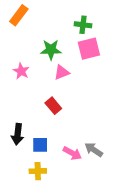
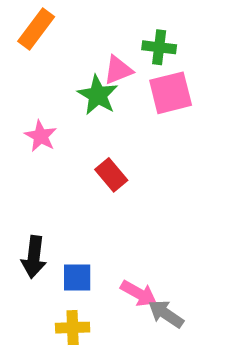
green star: (51, 50) -> (98, 95), turned 30
pink triangle: (62, 72) -> (118, 70), moved
red rectangle: (53, 106) -> (111, 175), moved
gray arrow: (94, 150) -> (166, 314), moved

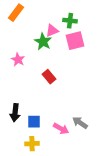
gray arrow: (166, 314) -> (80, 123), moved

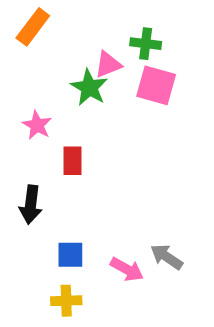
pink square: (75, 41) -> (156, 85), turned 30
red rectangle: (49, 77) -> (73, 161), moved, turned 40
black arrow: (15, 113) -> (31, 205), moved

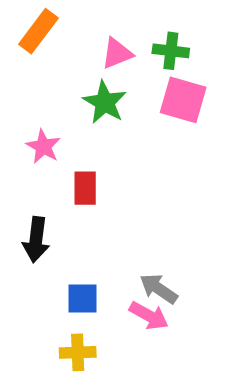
pink triangle: (108, 64) -> (117, 53), moved
gray arrow: (167, 257) -> (159, 289), moved

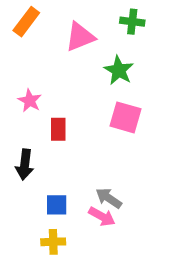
green cross: (171, 51) -> (132, 22), moved
pink triangle: (117, 53) -> (80, 37), size x1.4
pink square: (183, 100) -> (126, 117), moved
green star: (105, 102) -> (119, 70), moved

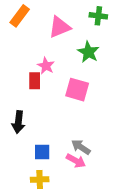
pink star: (30, 101) -> (46, 66), moved
pink square: (126, 117) -> (77, 90), moved
red rectangle: (58, 129) -> (35, 81), moved

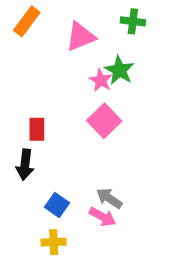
pink star: (46, 66) -> (101, 80), moved
red rectangle: (35, 81) -> (37, 129), moved
pink square: (77, 90) -> (104, 121), turned 30
blue square: (42, 152) -> (57, 205), turned 35

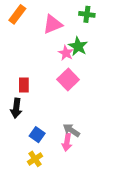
pink arrow: (103, 217) -> (67, 142), turned 70
yellow cross: (54, 242) -> (35, 159), turned -32

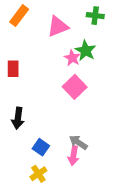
red rectangle: (24, 85) -> (13, 69), moved

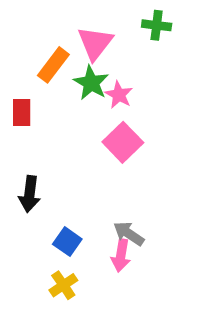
orange rectangle: (19, 16) -> (53, 65), moved
pink triangle: (58, 26) -> (95, 43), turned -30
green star: (86, 51) -> (91, 83), moved

